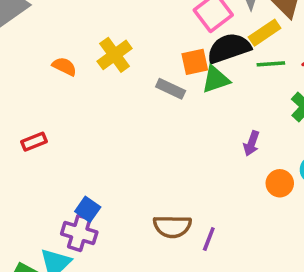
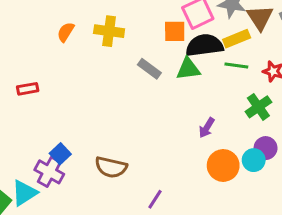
yellow cross: (115, 55) -> (109, 31), turned 32
orange square: (195, 62) -> (175, 31), moved
orange semicircle: (64, 66) -> (66, 32), turned -96
orange circle: (280, 183) -> (223, 165), size x1.4
brown semicircle: (172, 226) -> (111, 167), moved

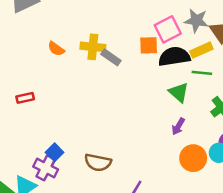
orange semicircle: (66, 32) -> (56, 49), turned -84
gray rectangle: (149, 69) -> (111, 57), moved
green triangle: (188, 69) -> (179, 92), moved, turned 50

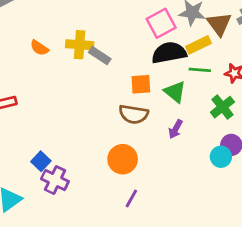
orange square: (149, 45) -> (141, 84), moved
orange circle: (193, 158) -> (123, 159), moved
brown semicircle: (98, 162) -> (134, 114), moved
purple cross: (46, 168) -> (55, 180), moved

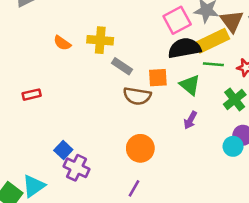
yellow rectangle: (199, 45) -> (212, 41), size x1.4
gray rectangle: (100, 56) -> (122, 66), moved
brown semicircle: (134, 114) -> (137, 96), moved
purple line: (131, 198) -> (134, 188), moved

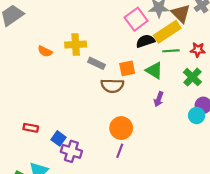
black semicircle: (184, 48) -> (145, 41), size x0.7
red rectangle: (32, 95) -> (31, 128), moved, turned 32
purple line: (134, 188) -> (120, 151), moved

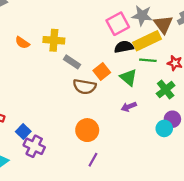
orange square: (127, 68) -> (102, 71), turned -35
purple arrow: (159, 99) -> (129, 107), turned 40
purple line: (120, 151) -> (93, 160), moved

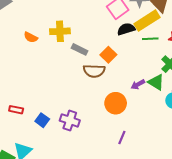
green triangle: (128, 77) -> (156, 82), moved
orange circle: (87, 130) -> (116, 103), moved
purple cross: (34, 146) -> (70, 120), moved
purple line: (93, 160) -> (122, 137), moved

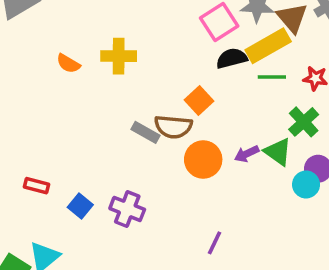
gray rectangle: (79, 49) -> (146, 132), moved
orange circle: (116, 103) -> (203, 159), moved

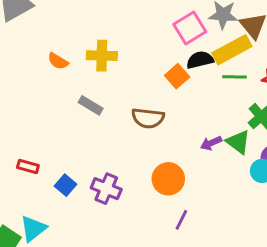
orange square: (199, 100) -> (177, 76), moved
gray rectangle: (146, 132) -> (91, 105), moved
orange circle: (203, 159) -> (168, 179), moved

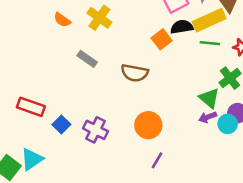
yellow cross: (102, 56) -> (99, 18), turned 30
purple arrow: (211, 143) -> (208, 117), moved
red rectangle: (28, 167) -> (31, 107), size x1.5

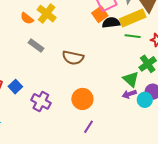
orange semicircle: (62, 20) -> (27, 18), moved
orange square: (162, 39) -> (100, 14), moved
blue square: (61, 125) -> (15, 87), moved

